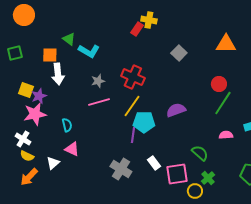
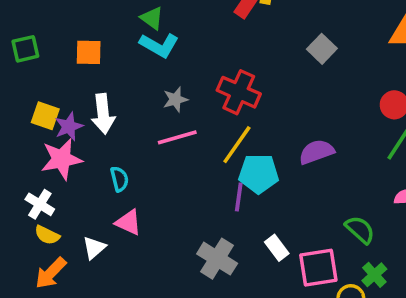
green triangle: (69, 39) -> (152, 18), moved
white arrow: (58, 74) -> (103, 114), moved

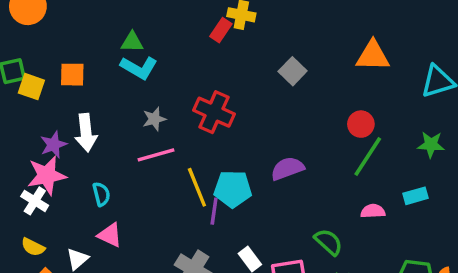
green triangle: (152, 18) -> (132, 42), turned -35
yellow square: (45, 116) -> (31, 87), moved
yellow line: (237, 145) -> (197, 187), moved, turned -57
white cross: (40, 204) -> (35, 201), moved

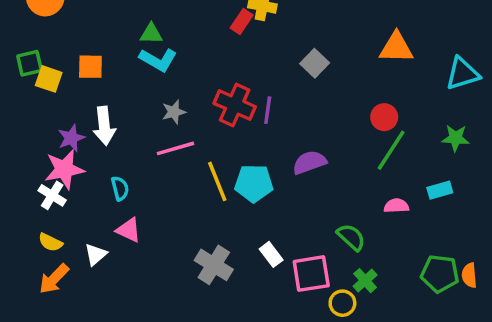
purple line: (214, 211) -> (268, 110), moved

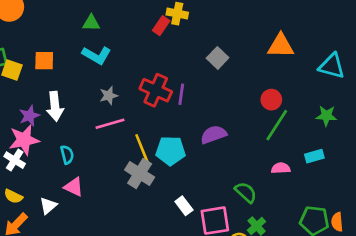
green triangle: (151, 34) -> (91, 23), moved
cyan triangle: (462, 74) -> (332, 66), turned 32
gray cross: (214, 265) -> (140, 174), moved

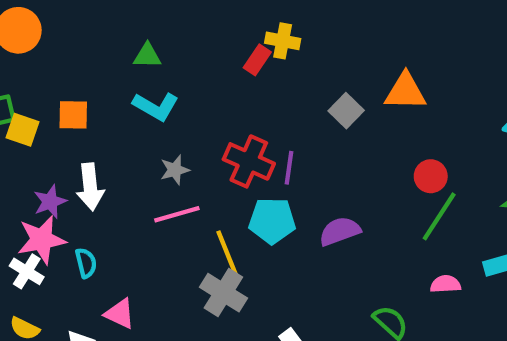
orange triangle: (281, 46) -> (405, 92), moved
cyan pentagon: (171, 151) -> (272, 221), moved
cyan semicircle: (67, 155) -> (86, 263), moved

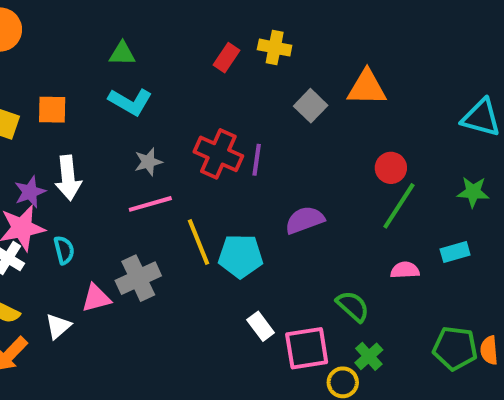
yellow cross: (283, 41) -> (275, 48), moved
cyan pentagon: (272, 221) -> (241, 256), moved
gray cross: (223, 293) -> (138, 278), moved, turned 33
pink triangle: (120, 314) -> (96, 298), turned -40

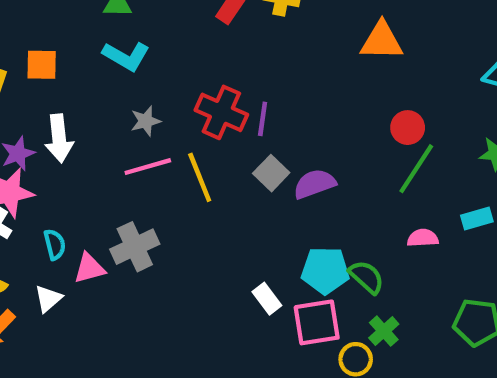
gray square: (311, 106) -> (271, 173), moved
yellow line: (198, 242) -> (200, 177), moved
cyan semicircle: (64, 250) -> (55, 244), moved
cyan pentagon: (241, 256) -> (325, 270), moved

